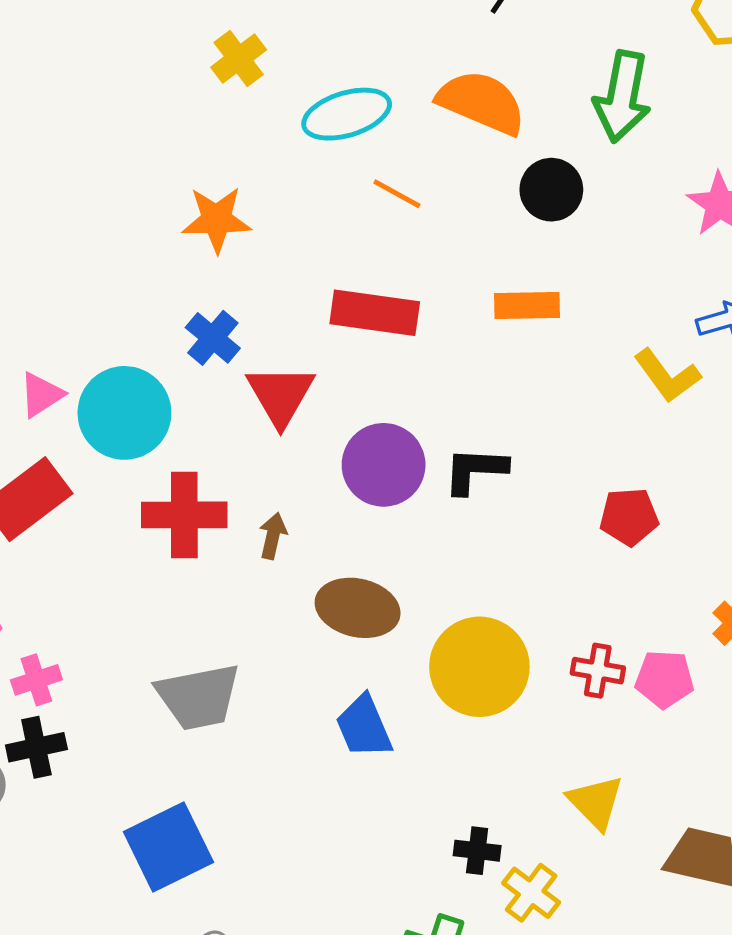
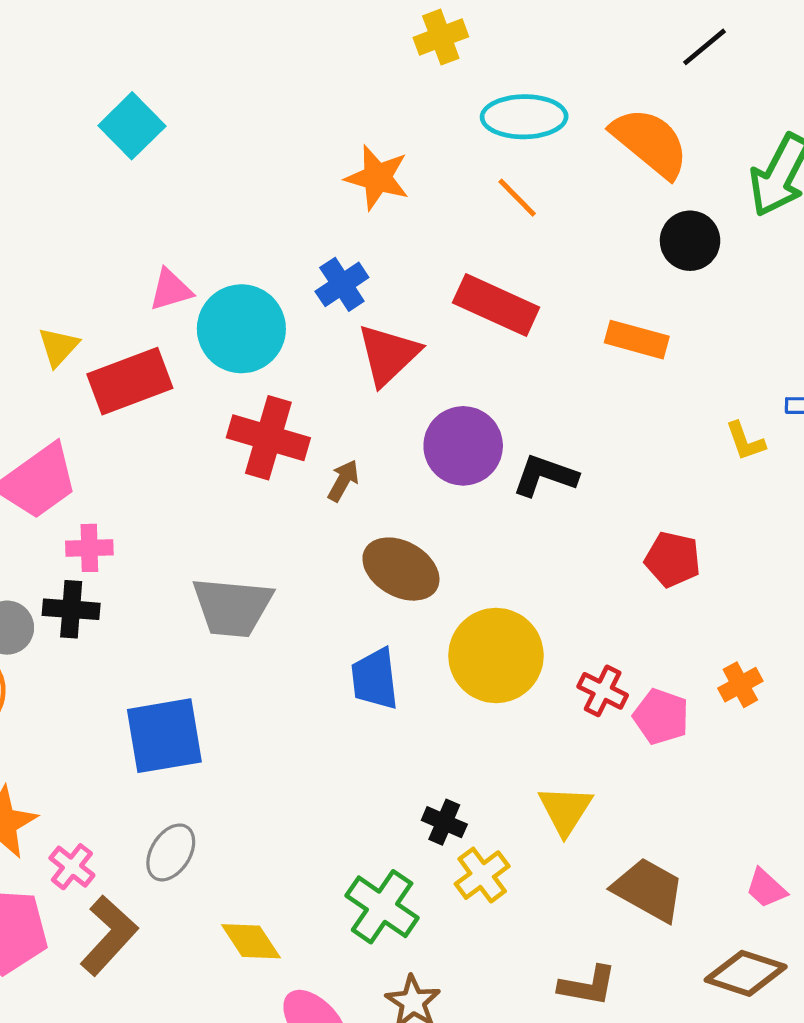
orange line: (397, 194) -> (517, 198), moved
yellow L-shape: (667, 376) -> (745, 441), size x0.7

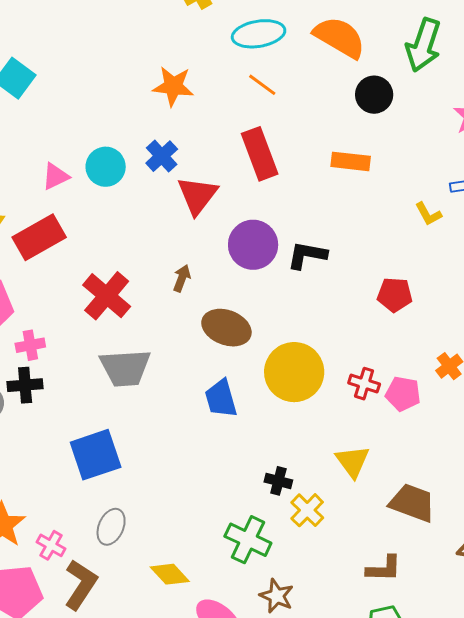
red rectangle: (496, 305) -> (260, 154), turned 54
cyan circle: (241, 329) -> (106, 167), moved, size x0.7
red cross: (268, 438) -> (107, 296), moved, turned 33

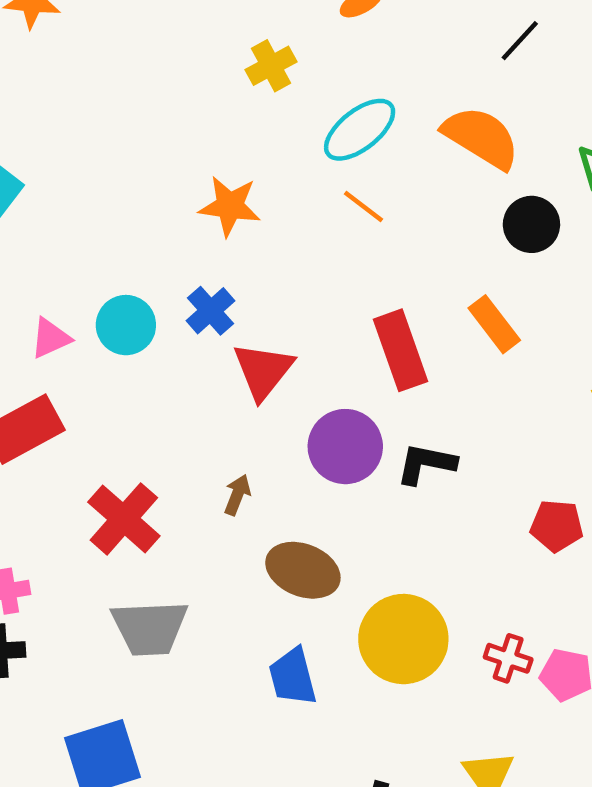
cyan ellipse: (259, 34) -> (360, 130), turned -30
red rectangle: (260, 154) -> (400, 350), moved
orange rectangle: (351, 161) -> (494, 324), turned 45

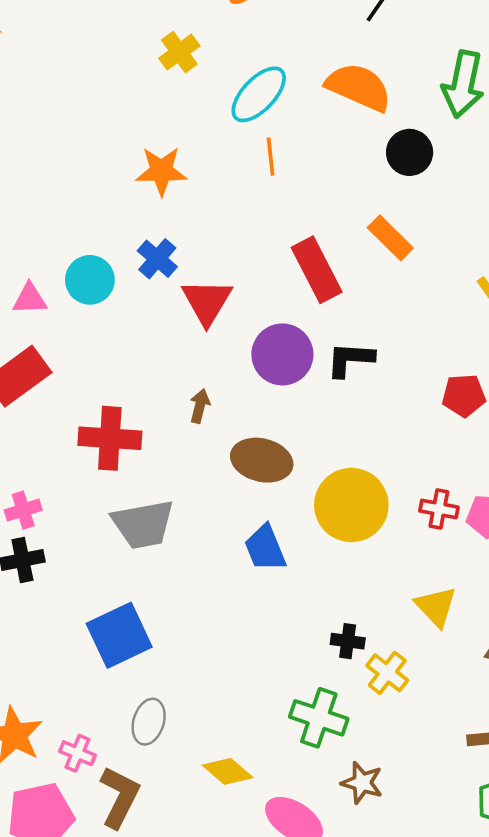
orange line: (364, 206) -> (271, 157), turned 54
pink triangle: (50, 338) -> (30, 299), turned 30
red cross: (124, 519) -> (110, 438), turned -30

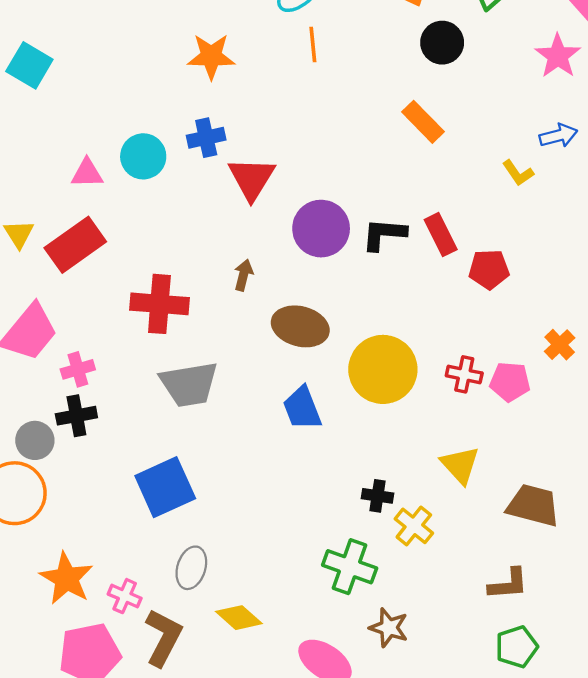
blue cross: (157, 259) -> (206, 138), turned 36
red rectangle: (317, 270) -> (441, 235), moved, size x0.7
yellow diamond: (228, 771) -> (239, 618), moved

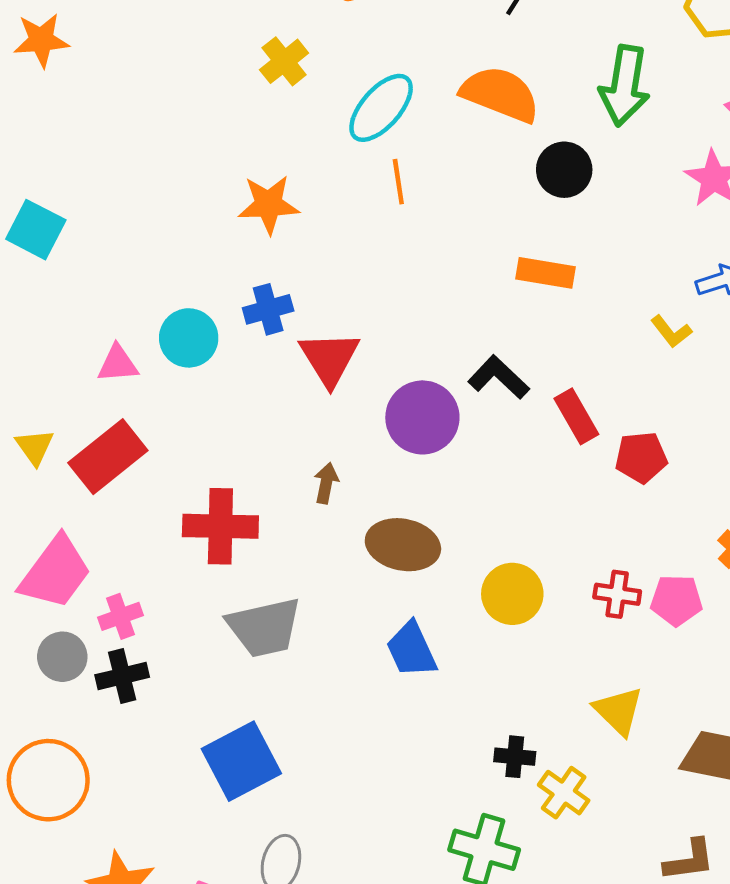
orange rectangle: (423, 122) -> (546, 273), turned -33
black L-shape: (384, 234) -> (499, 377), moved, turned 42
yellow circle: (383, 369) -> (512, 594), size x0.7
gray circle: (35, 440) -> (62, 657), moved

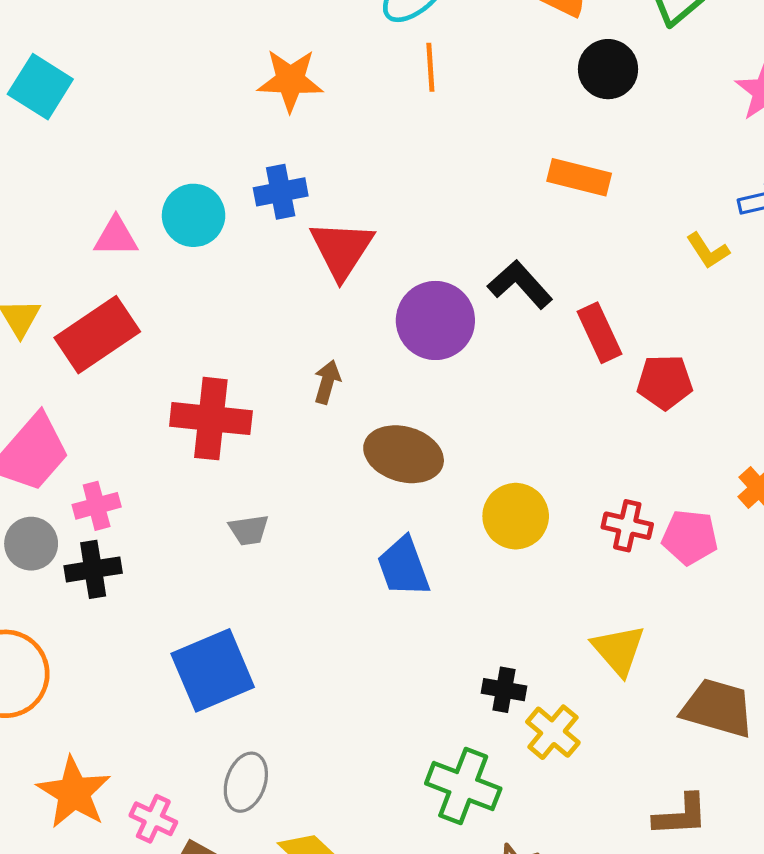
gray trapezoid: (264, 627) -> (249, 530), size x0.5

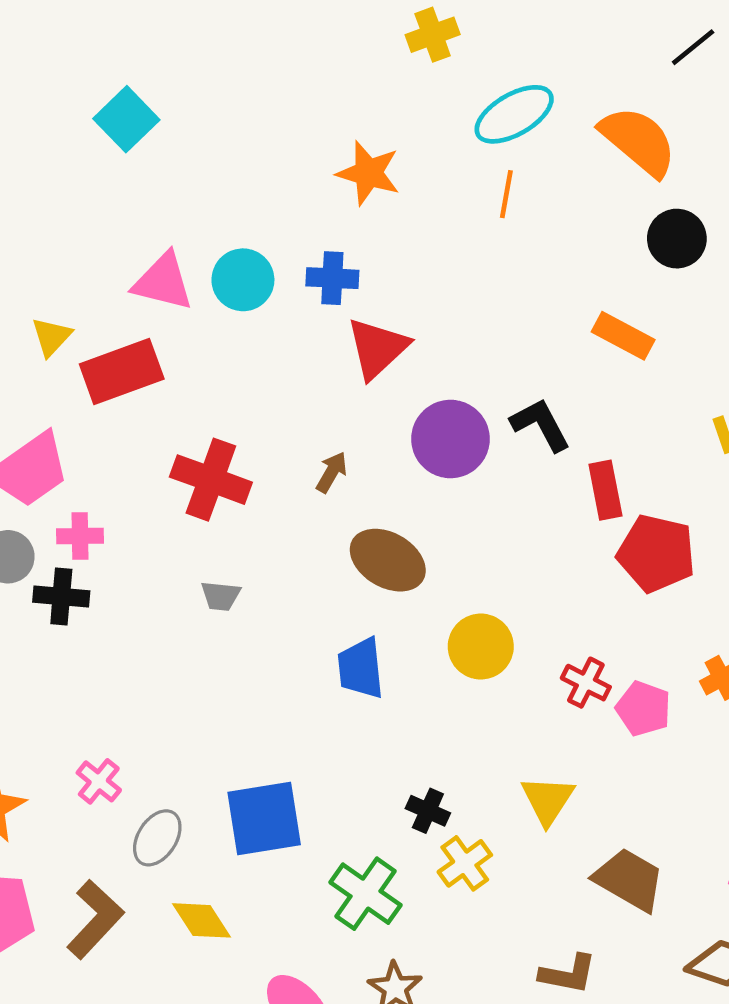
pink triangle: (116, 237) -> (163, 282), size x1.4
red pentagon: (665, 382) -> (656, 553), size x1.4
blue square: (213, 670) -> (264, 818), moved
pink cross: (153, 819) -> (99, 781), moved

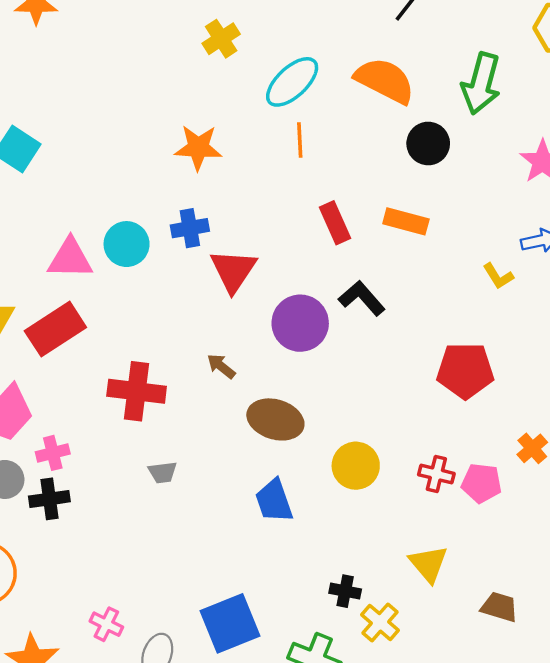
brown arrow: (332, 472) -> (221, 366), turned -68
red rectangle: (605, 490) -> (335, 223), moved
brown trapezoid: (629, 880) -> (499, 607), size x0.7

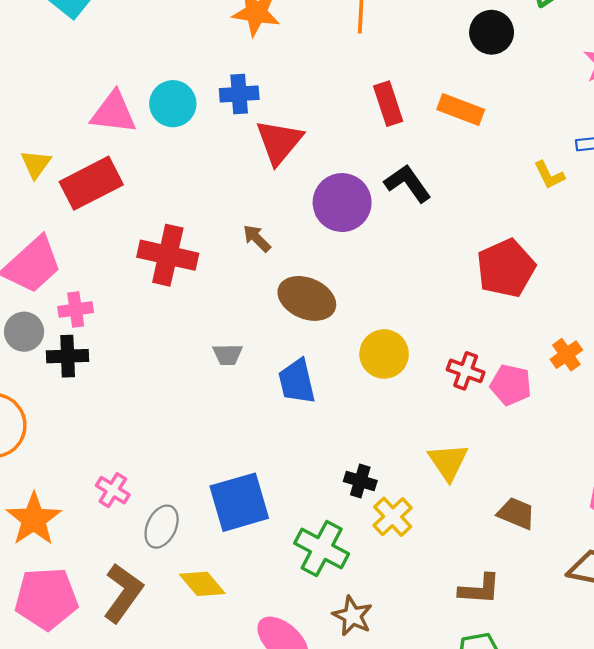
red pentagon: (465, 371) -> (506, 268), turned -30
gray trapezoid: (163, 472) -> (228, 355), moved

